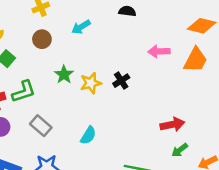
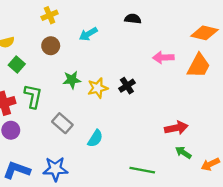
green star: (64, 75) -> (72, 80), turned 30
green L-shape: (24, 92) -> (33, 96), turned -60
gray rectangle: (41, 126) -> (62, 123), moved
green arrow: (180, 150) -> (183, 153), turned 70

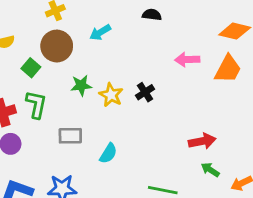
brown circle: (51, 46) -> (57, 46), size x1.5
green square: (17, 65) -> (31, 68), moved
yellow star: (98, 88) -> (111, 95), turned -30
gray rectangle: (62, 123) -> (70, 136), turned -42

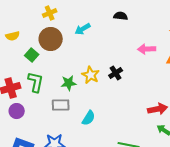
green star: (81, 85) -> (69, 83), moved

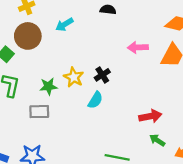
cyan semicircle: (89, 118) -> (95, 100), moved

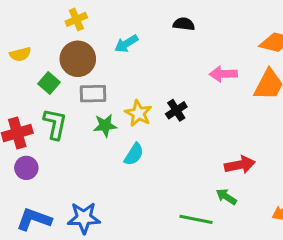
cyan semicircle: (95, 100) -> (134, 154), moved
gray rectangle: (39, 112) -> (93, 94), moved
green arrow: (157, 140) -> (226, 197), moved

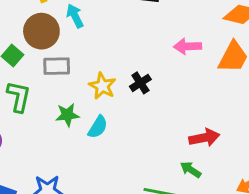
cyan arrow: (126, 44) -> (75, 16), moved, turned 95
green star: (105, 125) -> (67, 115), moved

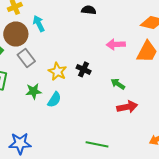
gray rectangle: (57, 66) -> (26, 58), turned 54
black cross: (140, 83) -> (84, 69), turned -32
green arrow: (191, 170) -> (118, 84), moved

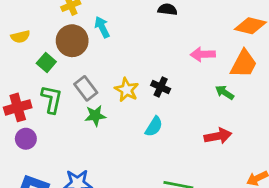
gray rectangle: (26, 58) -> (86, 88), moved
green arrow: (118, 84) -> (225, 92), moved
cyan semicircle: (54, 100) -> (154, 126), moved

